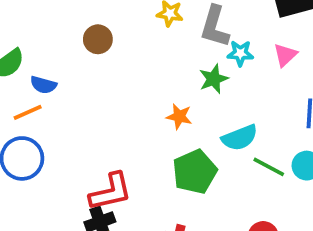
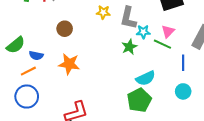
orange star: (179, 117) -> (69, 64), moved, size x1.5
green line: (269, 167) -> (162, 44), moved
green pentagon: (195, 172) -> (139, 100), moved

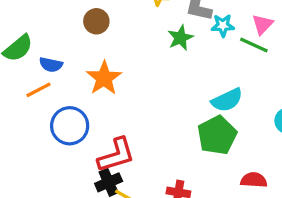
green star: (129, 47) -> (180, 38), moved
orange star: (69, 64) -> (104, 78), turned 30
blue circle: (27, 97) -> (70, 126), moved

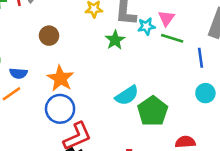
pink triangle: (262, 24) -> (166, 18), moved
cyan semicircle: (227, 100) -> (127, 95), moved
blue circle: (70, 126) -> (60, 109), moved

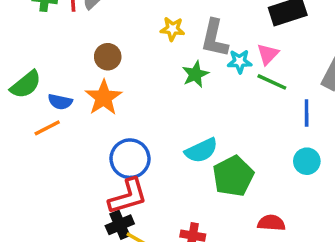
orange star: (60, 78) -> (104, 98), moved
blue circle: (60, 109) -> (130, 159), moved

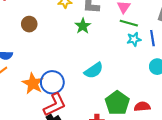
cyan star: (240, 62) -> (134, 39), moved
orange star: (104, 98) -> (33, 83), moved
green pentagon: (233, 176) -> (117, 103), moved

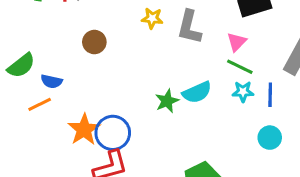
green star: (83, 26) -> (167, 101), moved
cyan semicircle: (94, 70) -> (197, 92), moved

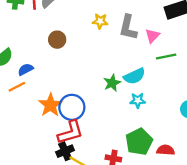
pink triangle: (237, 42) -> (152, 36), moved
green line: (240, 67) -> (166, 57), turned -36
blue semicircle: (52, 81) -> (26, 69), turned 140
cyan star: (243, 92) -> (138, 100), moved

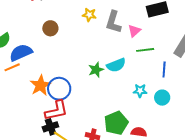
blue semicircle: (26, 69) -> (21, 53), size x1.6
cyan star: (138, 100) -> (140, 91), moved

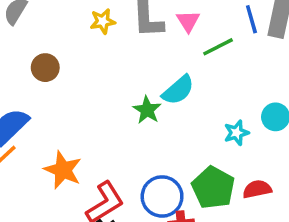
blue line: (164, 69) -> (251, 19), moved
blue circle: (59, 89) -> (162, 196), moved
cyan star: (140, 91) -> (236, 133), moved

